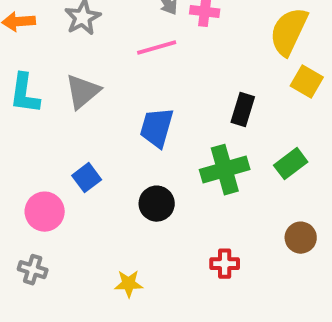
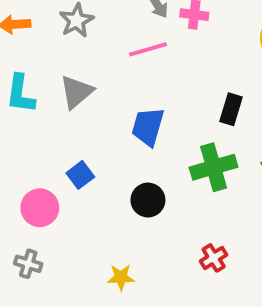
red cross: (225, 264) -> (214, 258), turned -32

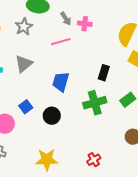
black circle: (148, 200) -> (52, 116), moved
red cross: (214, 258) -> (94, 160), moved
yellow star: (121, 277) -> (47, 160), size x1.6

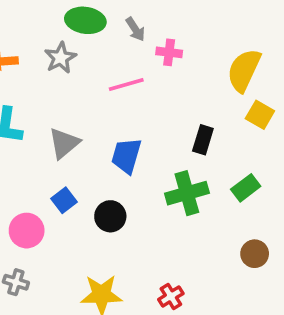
gray arrow: (66, 19) -> (135, 29), moved
gray triangle: (24, 64) -> (64, 143), moved
red cross: (94, 160) -> (171, 296), moved

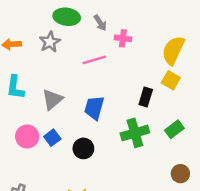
yellow square: (260, 115) -> (171, 80), moved
pink circle: (27, 231) -> (27, 136), moved

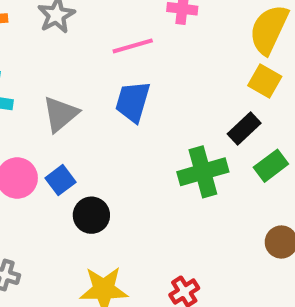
black rectangle: (146, 97) -> (244, 128), moved, turned 30
blue trapezoid: (94, 108) -> (133, 102), moved
black circle: (83, 148) -> (91, 215), moved

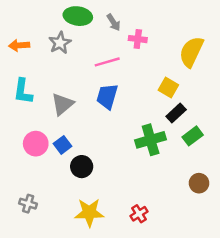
yellow square: (265, 81) -> (168, 87), moved

